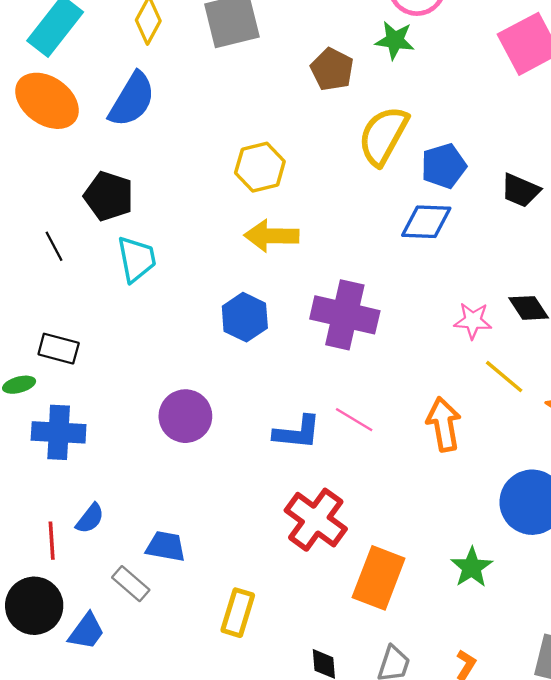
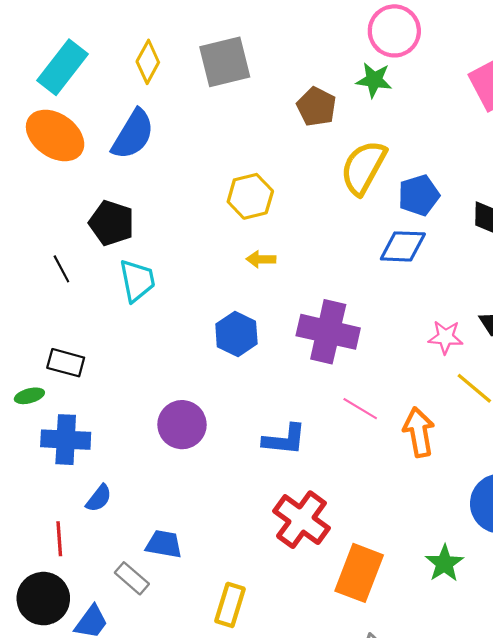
yellow arrow: (272, 236) -> (261, 259), size x0.6
pink line: (354, 420) -> (360, 409), moved
blue semicircle: (90, 518) -> (99, 498), moved

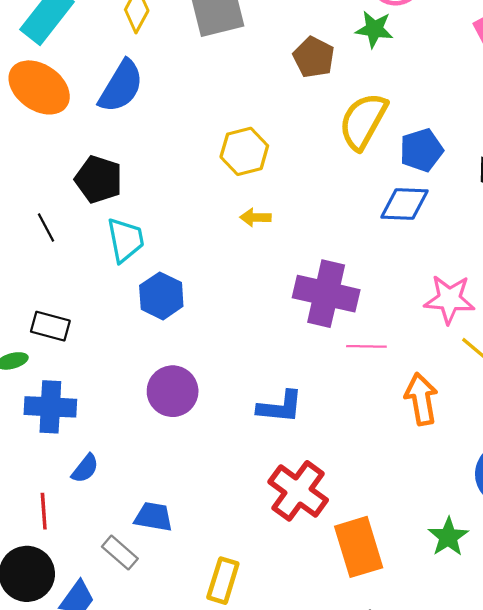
blue hexagon: (236, 334) -> (161, 296), moved
pink star: (446, 337) -> (449, 299), size x1.4
pink line: (360, 409) -> (366, 346), moved, turned -30
orange rectangle: (359, 573) -> (359, 547), turned -38

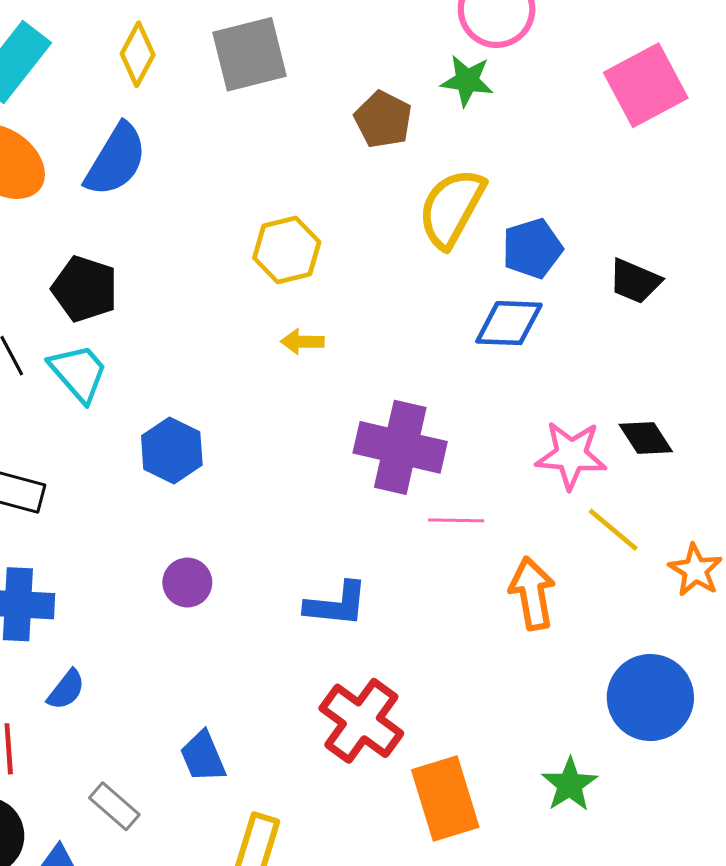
cyan trapezoid: (125, 240) -> (79, 373), moved, turned -30
purple circle: (173, 391) -> (187, 583), size x0.7
blue trapezoid: (153, 517) -> (203, 757), moved, turned -123

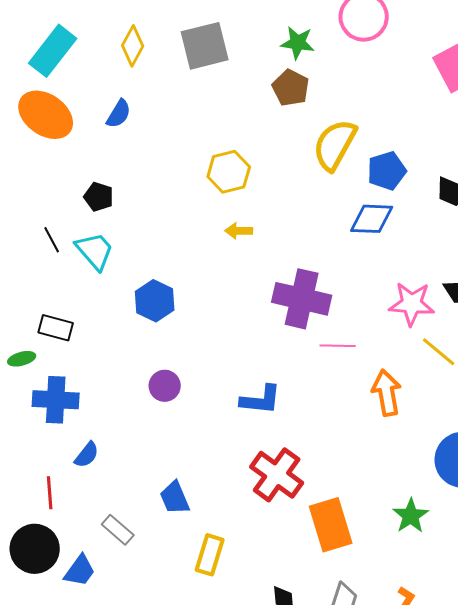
green star: (467, 81) -> (298, 43), moved
blue semicircle: (116, 160) -> (119, 114), size x0.6
black pentagon: (85, 289) -> (99, 197), size x0.7

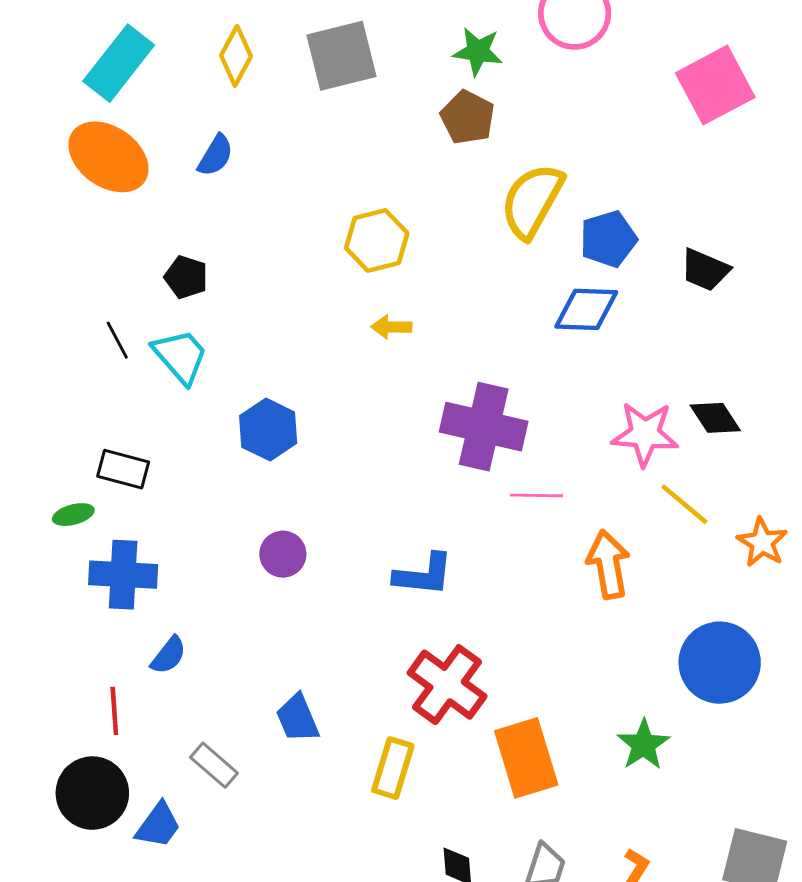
yellow rectangle: (210, 555) -> (393, 768), moved

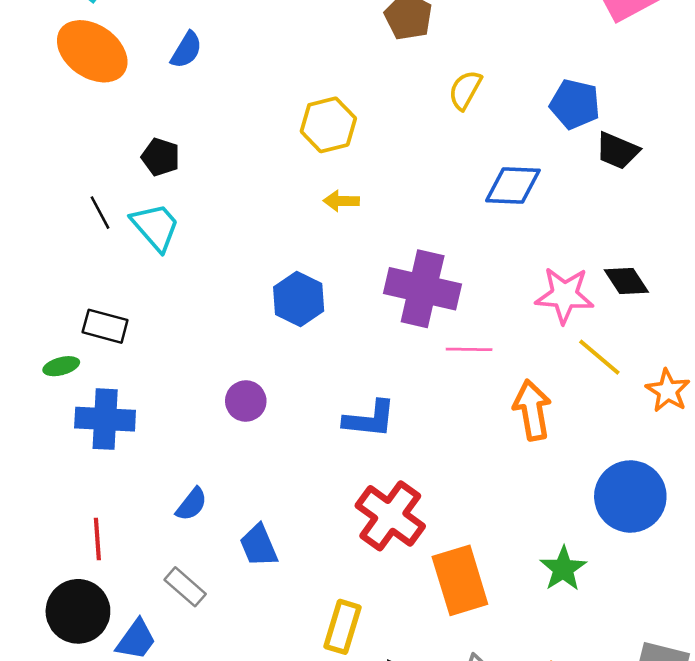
yellow semicircle: (532, 201) -> (465, 90), size x0.6
blue pentagon: (608, 239) -> (575, 104), moved, turned 30
blue hexagon: (268, 430) -> (299, 299), moved
blue semicircle: (169, 655) -> (192, 504), moved
yellow rectangle: (393, 768) -> (343, 627), moved

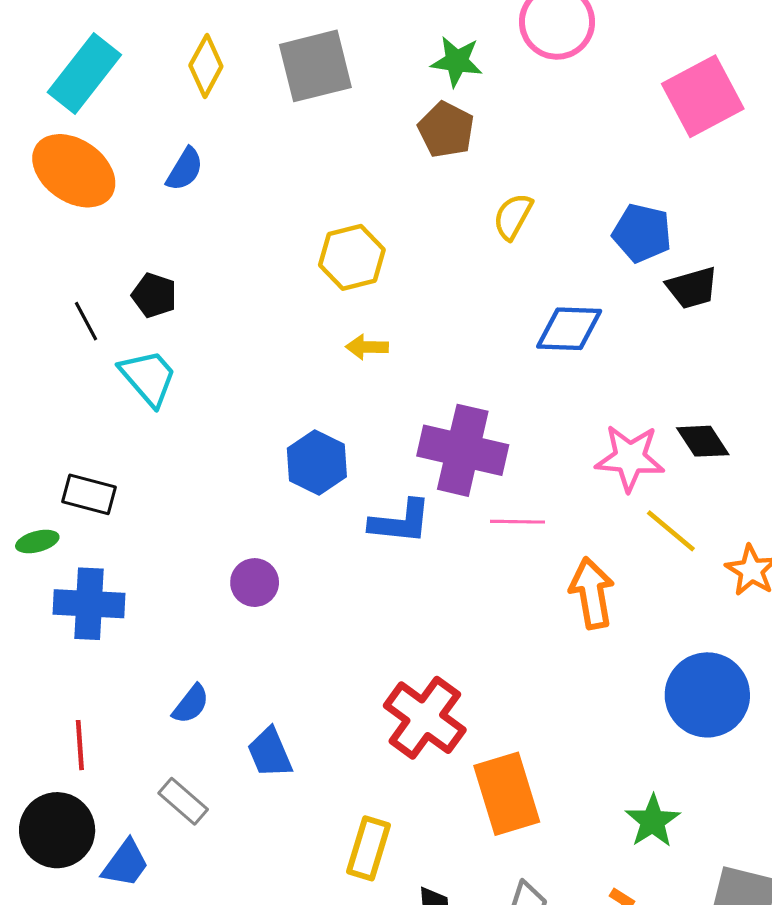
black trapezoid: (617, 151) -> (692, 288), turned -39
black line: (100, 213) -> (86, 321), moved
blue L-shape: (370, 419) -> (400, 522), moved
green star: (563, 569) -> (653, 821), moved

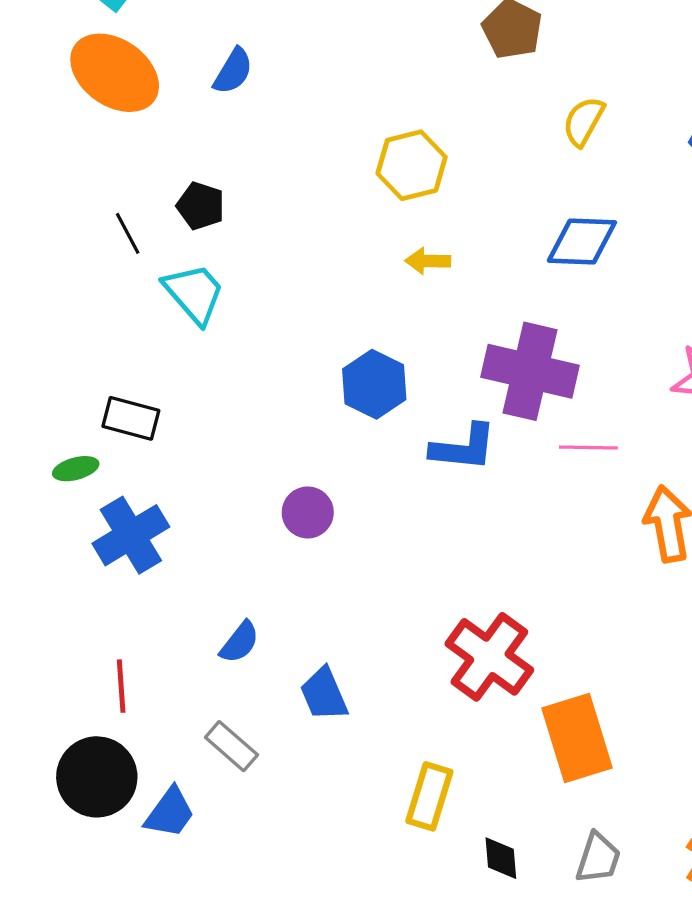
blue diamond: (569, 329) -> (582, 242), moved
blue cross: (89, 604) -> (131, 535), turned -34

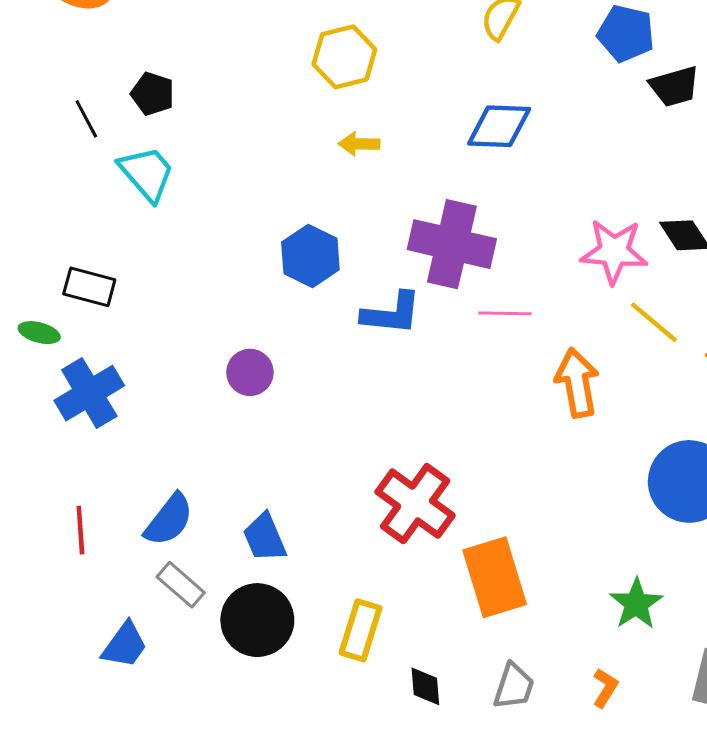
green ellipse: (76, 469) -> (39, 333), turned 30
blue semicircle: (240, 642) -> (169, 520), moved, size x1.4
black circle: (97, 777) -> (257, 620), moved

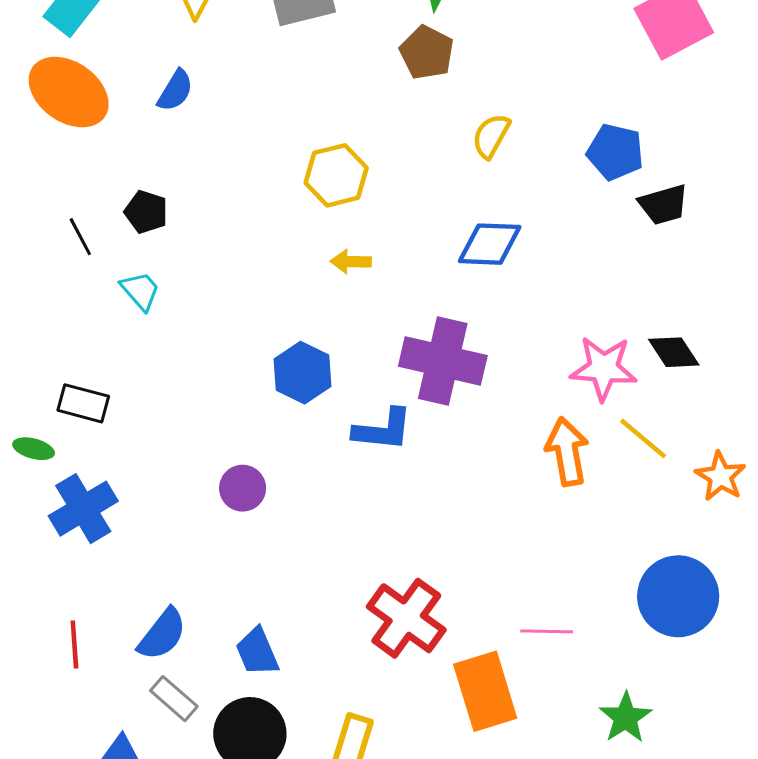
cyan trapezoid: (147, 173) -> (140, 291), size x0.7
pink line: (505, 313) -> (547, 631), moved
orange arrow: (577, 383) -> (567, 452), moved

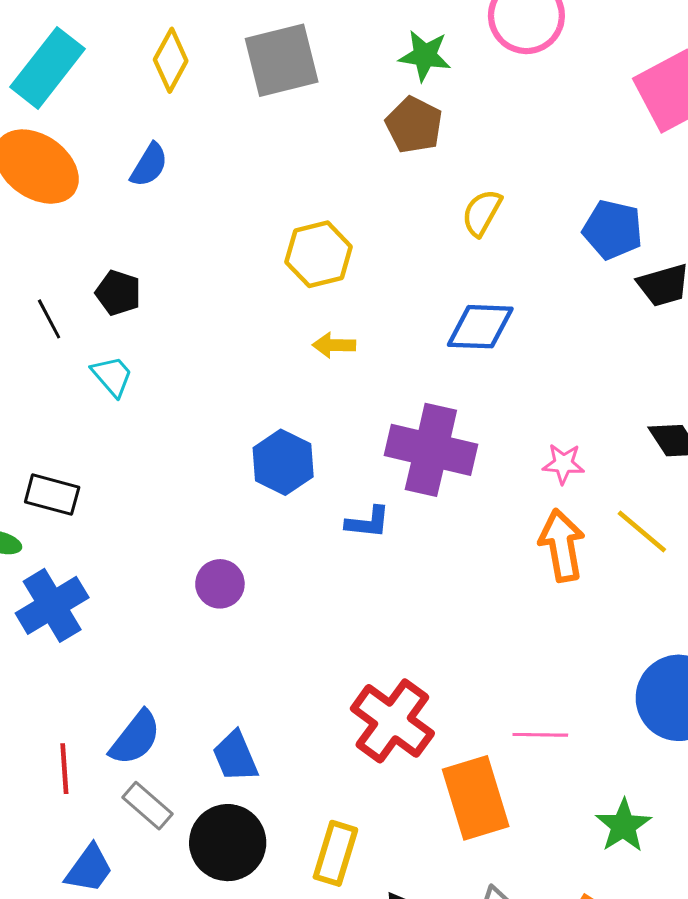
pink star: (604, 368) -> (563, 464), moved, size x0.6
blue L-shape: (383, 430) -> (368, 522), size x0.7
red line: (74, 645) -> (64, 769), moved

